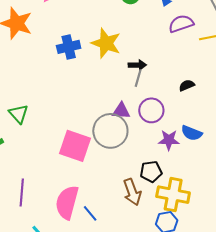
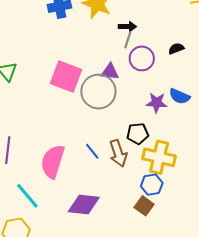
purple circle: (151, 110) -> (142, 58), moved
pink square: (75, 146) -> (66, 77), moved
blue line: (90, 213) -> (92, 151), moved

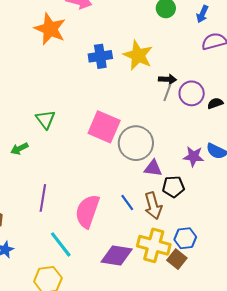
purple circle: (142, 58) -> (192, 93), moved
purple triangle: (110, 72) -> (153, 168), moved
yellow cross: (159, 157) -> (154, 245), moved

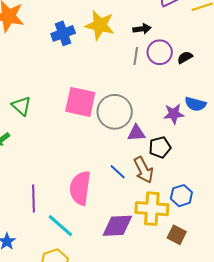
black arrow: (167, 79) -> (142, 29), moved
purple line: (43, 198) -> (33, 199), moved
brown square: (177, 259) -> (177, 235), moved

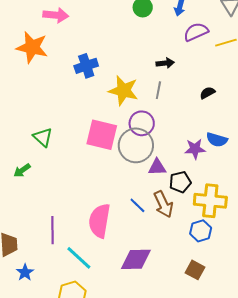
yellow star: (100, 25) -> (123, 90), moved
purple circle: (160, 52) -> (142, 123), moved
yellow cross: (152, 209) -> (210, 201), moved

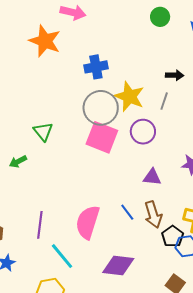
gray circle: (136, 145) -> (101, 108), moved
black pentagon: (180, 182) -> (173, 236), moved, turned -30

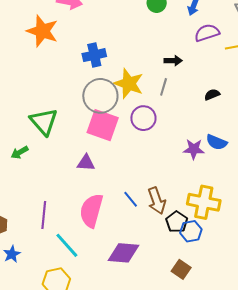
green triangle: (43, 132) -> (44, 122), size x1.4
purple triangle: (152, 177) -> (86, 163), moved

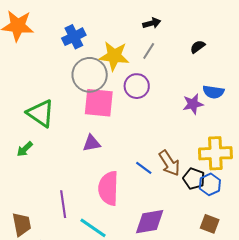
gray line: (164, 87) -> (149, 51), turned 30

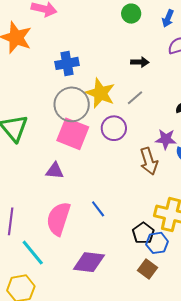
black arrow: (152, 23) -> (140, 62), moved
purple star: (193, 104) -> (166, 139), moved
brown arrow: (169, 163) -> (149, 161), moved
brown square: (210, 224) -> (148, 269), moved

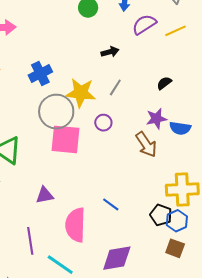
purple circle: (114, 128) -> (103, 123), size x0.7
purple triangle: (55, 171) -> (45, 195), moved

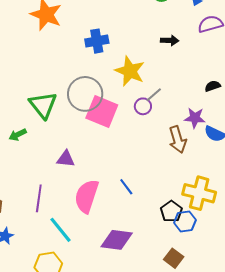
gray line: (115, 87) -> (154, 95), moved
gray circle: (56, 112) -> (85, 94), moved
brown square: (175, 248) -> (174, 258), moved

